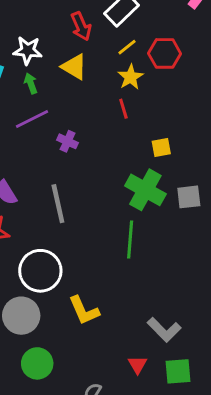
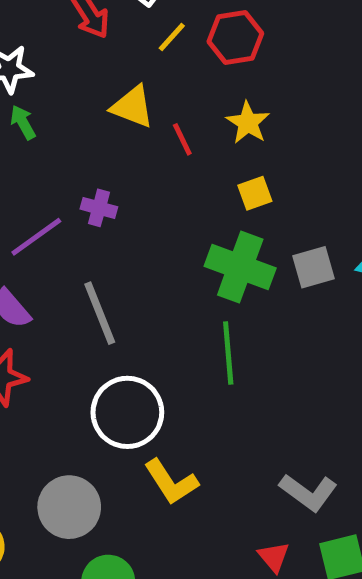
yellow triangle: (74, 67) -> (132, 107), moved
yellow star: (131, 77) -> (248, 123), moved
purple line: (32, 119) -> (36, 237), moved
white circle: (40, 271) -> (127, 412), moved

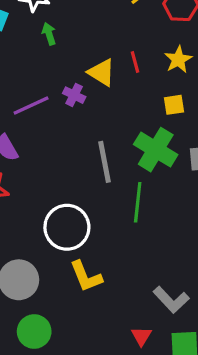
yellow triangle: (132, 107) -> (102, 72), moved
green arrow: (23, 122) -> (49, 34), moved
gray line: (100, 313) -> (104, 162), moved

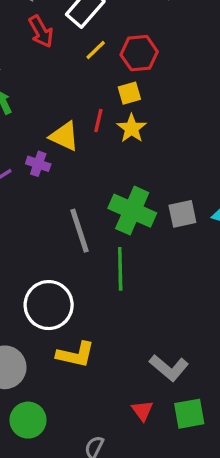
yellow star: (178, 59) -> (132, 128), moved
red line: (135, 62) -> (98, 121), turned 35
yellow square: (174, 105) -> (129, 93), moved
yellow L-shape: (86, 276) -> (75, 355), turned -48

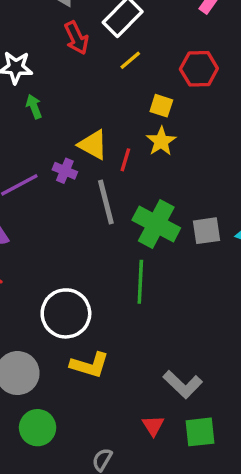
red hexagon: (139, 53) -> (199, 69), moved
yellow square: (129, 93) -> (161, 106), turned 30
red line: (98, 121) -> (125, 160), moved
gray line: (80, 231) -> (106, 202), moved

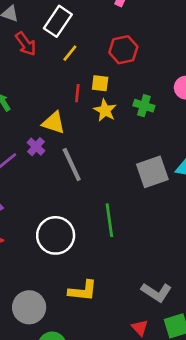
red line: (125, 160) -> (77, 93), moved
purple cross: (65, 171) -> (36, 147), turned 30
green cross: (156, 224) -> (144, 106), moved, size x0.6
gray square: (207, 231) -> (152, 172), size x1.4
white circle: (66, 313) -> (56, 235), moved

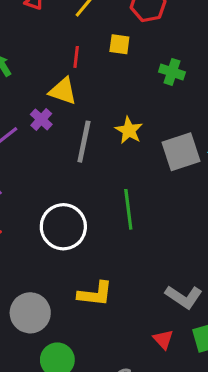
red line: (77, 93) -> (76, 57), moved
yellow star: (105, 110) -> (129, 130), moved
gray line: (72, 164) -> (84, 142), turned 36

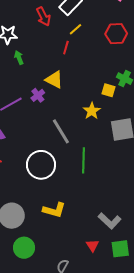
yellow square: (119, 44) -> (108, 90), moved
red line: (76, 57) -> (66, 48), moved
gray line: (84, 142) -> (61, 131), moved, turned -52

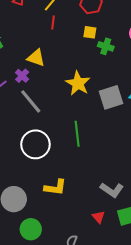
red line: (66, 48) -> (53, 23), moved
yellow square: (108, 90) -> (90, 32), moved
yellow star: (92, 111) -> (78, 83), size x1.4
gray line: (61, 131) -> (31, 101), moved

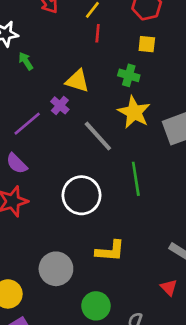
green cross: (106, 46) -> (129, 75), moved
gray line: (31, 101) -> (98, 136), moved
green circle: (31, 229) -> (96, 306), moved

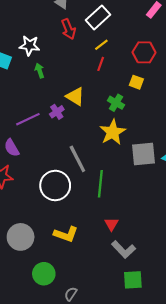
gray line: (98, 136) -> (77, 159), moved
red triangle: (169, 287) -> (111, 224), moved

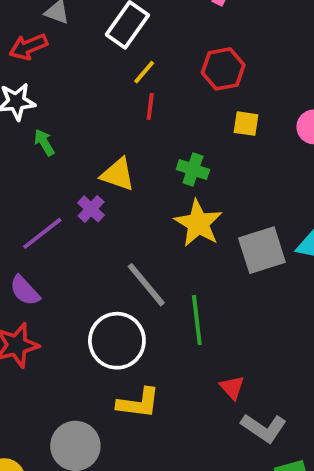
red arrow: (68, 29) -> (28, 47), moved, turned 102
yellow square: (136, 82) -> (246, 124), moved
yellow L-shape: (66, 234) -> (138, 403), moved

